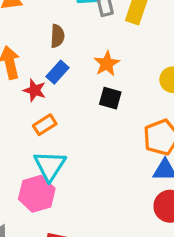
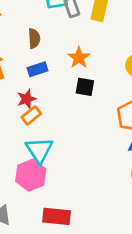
blue rectangle: (58, 72) -> (38, 69), turned 36
red star: (35, 90) -> (27, 99), moved, turned -30

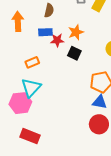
red star: (27, 99) -> (57, 40), moved

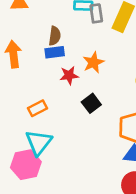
blue rectangle: (45, 32) -> (55, 52), moved
black square: (74, 53) -> (91, 103), moved, turned 32

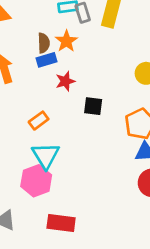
orange star: (93, 62) -> (66, 41), moved
black square: (91, 103) -> (93, 106), turned -36

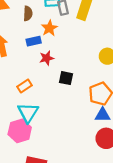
brown semicircle: (44, 43) -> (28, 13), moved

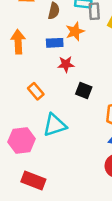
orange rectangle: (25, 86) -> (36, 91), turned 72
cyan triangle: (28, 113) -> (55, 125), moved, turned 30

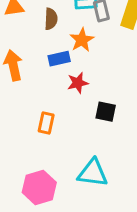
orange rectangle: (36, 91) -> (46, 123), turned 63
cyan triangle: (55, 125) -> (93, 173), moved, turned 35

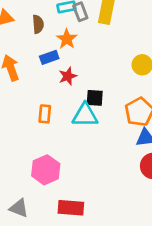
cyan triangle: (93, 173) -> (85, 115), moved

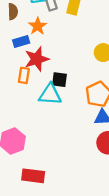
red star: (68, 76) -> (37, 59), size x1.5
orange rectangle: (45, 114) -> (24, 75), moved

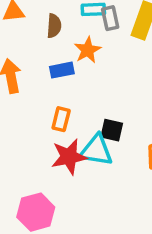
red star: (37, 59) -> (69, 157), moved

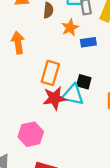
blue rectangle: (62, 70) -> (88, 42), moved
orange rectangle: (61, 119) -> (50, 73), size x1.5

